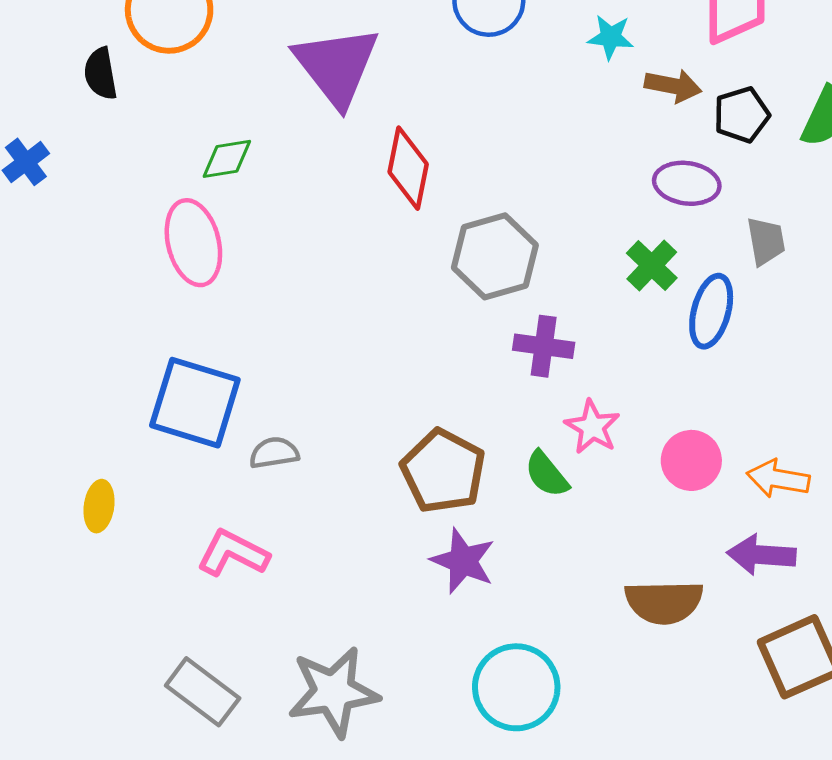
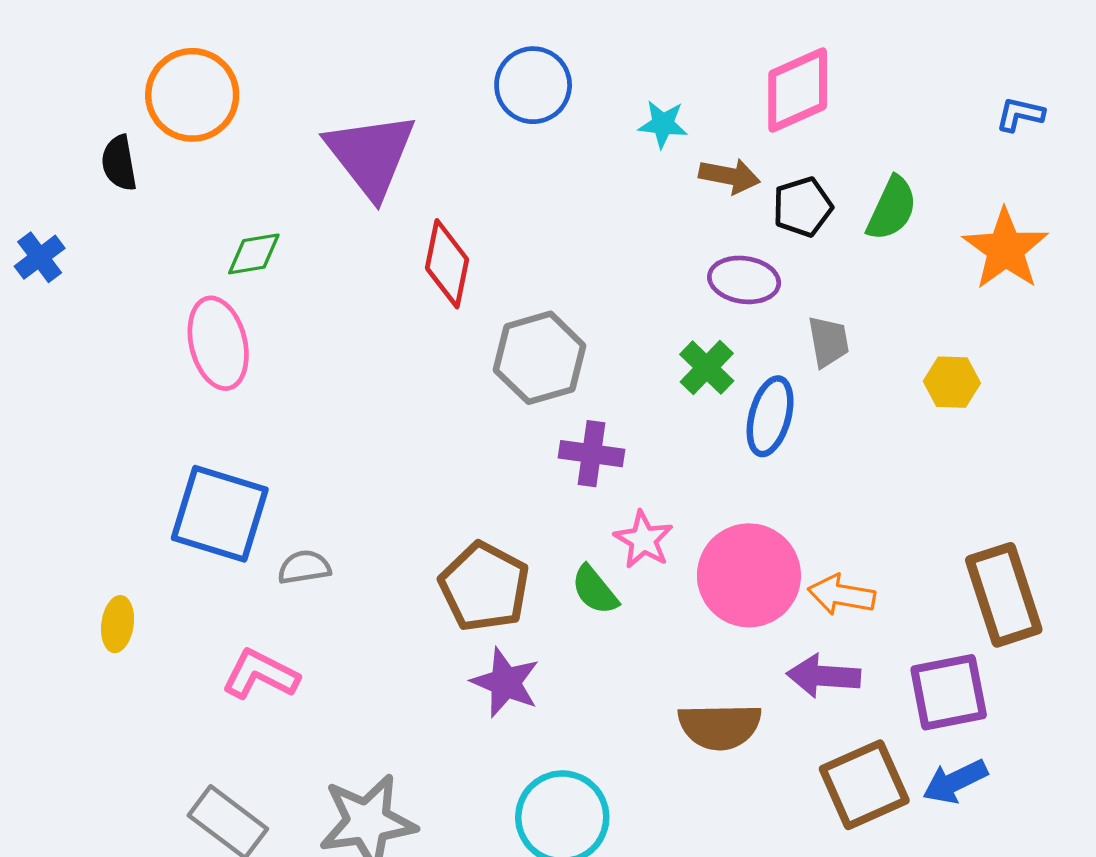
pink circle: (691, 460) -> (749, 575), size x1.6

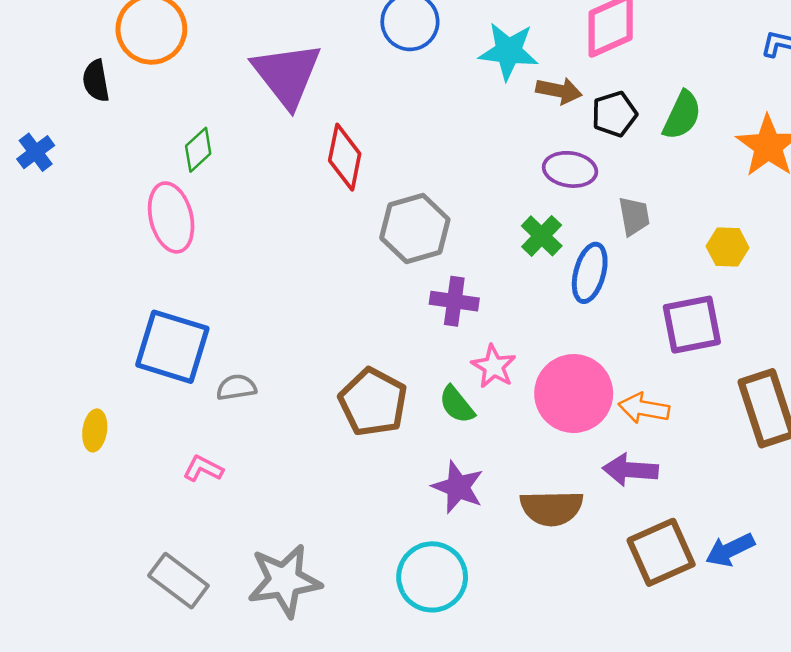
cyan star: (663, 124) -> (508, 51), size x1.6
green diamond: (254, 254) -> (198, 150), turned -33
pink L-shape: (260, 674) -> (203, 469), size x0.7
purple star: (505, 682) -> (458, 487), moved
purple square: (949, 692) -> (692, 325), moved

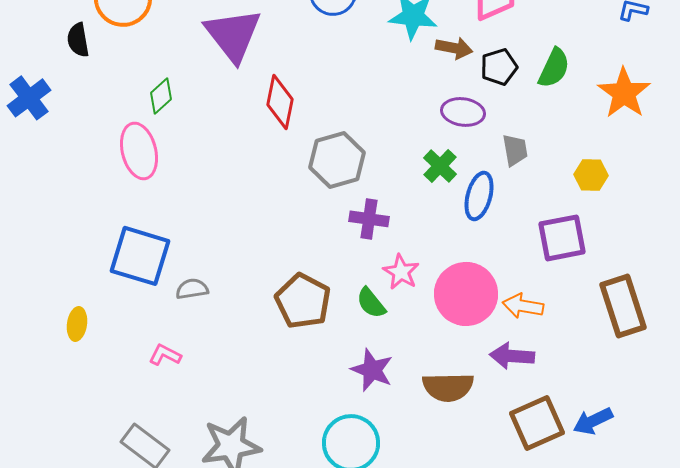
blue cross: (36, 152) -> (29, 98), size x1.4

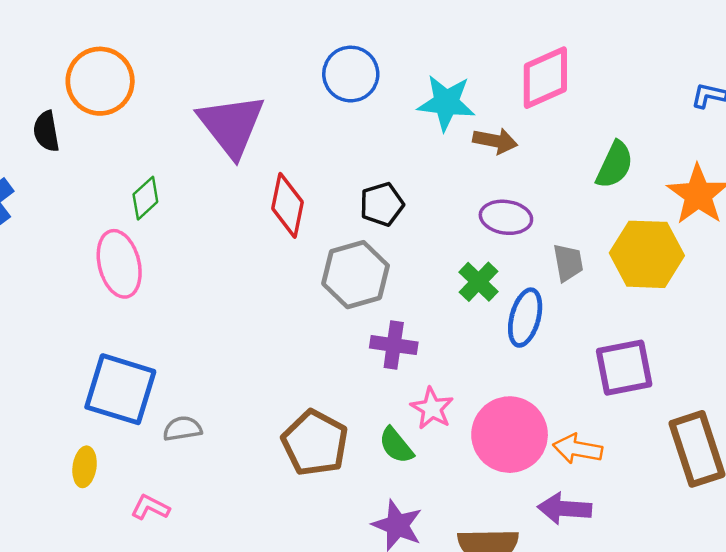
black pentagon: (499, 67) -> (382, 204), moved
yellow hexagon: (591, 175) -> (647, 254), moved, size x1.8
yellow ellipse: (77, 324) -> (85, 467), moved

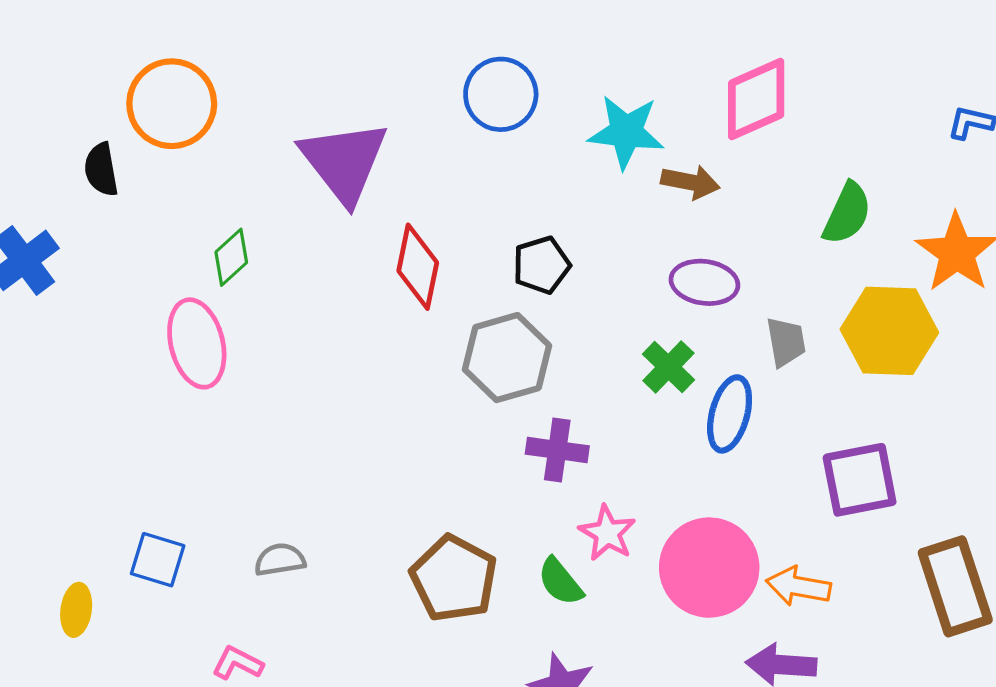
blue square: (120, 389) -> (158, 560), moved, size x0.6
yellow ellipse: (85, 467) -> (76, 610), moved

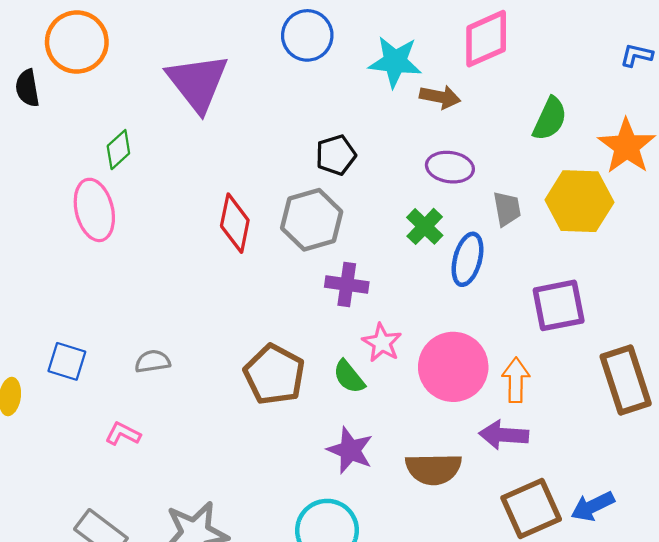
red diamond: (418, 267) -> (235, 223), moved
orange arrow: (798, 586) -> (516, 380), turned 81

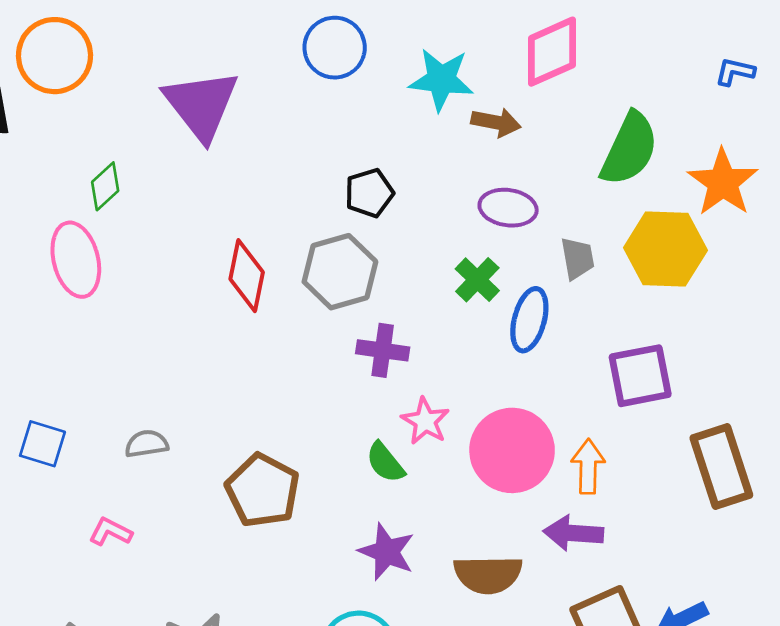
green semicircle: (550, 119) -> (629, 149), size x1.4
brown pentagon: (274, 375) -> (263, 490), moved

